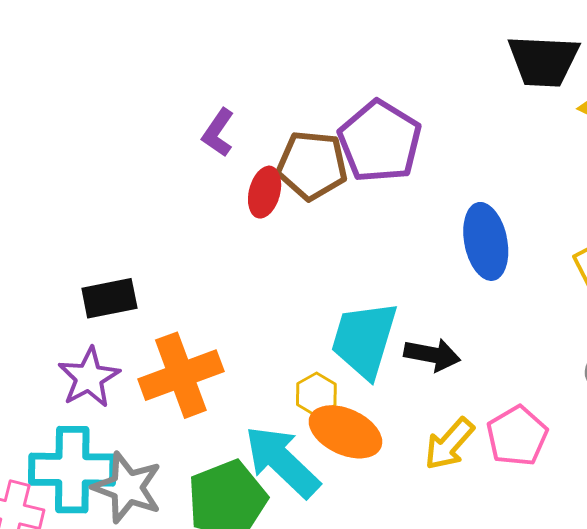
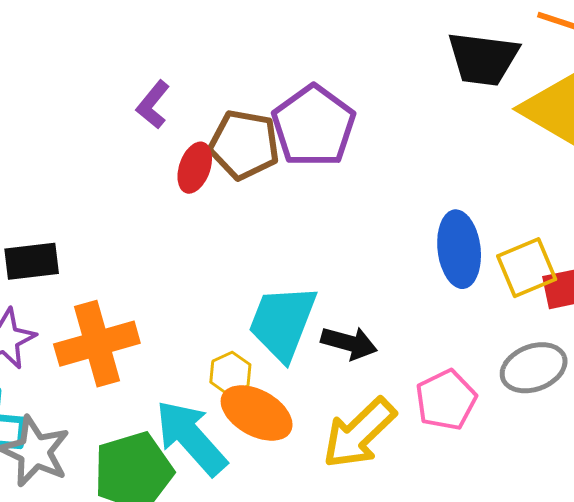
blue ellipse: (486, 241) -> (459, 249), moved
pink pentagon: (517, 436) -> (446, 400), moved
yellow arrow: (449, 444) -> (359, 433), size x1.4

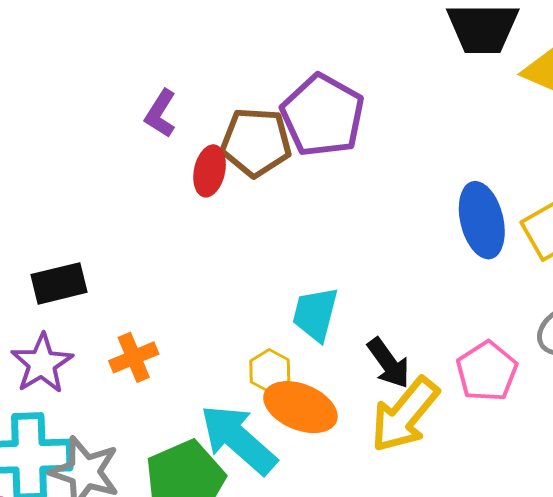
cyan trapezoid: (282, 322) -> (315, 314), size x0.7
black arrow: (349, 343) -> (389, 363), moved, turned 46
orange cross: (97, 344) -> (134, 357), size x0.6

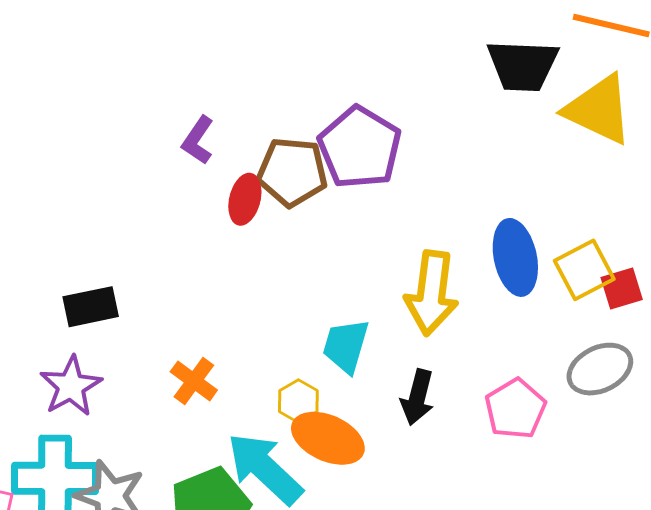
orange cross: (134, 357) -> (194, 381), moved, turned -33
black arrow: (389, 363) -> (417, 397), turned 48
yellow arrow: (405, 415) -> (432, 293), moved, turned -34

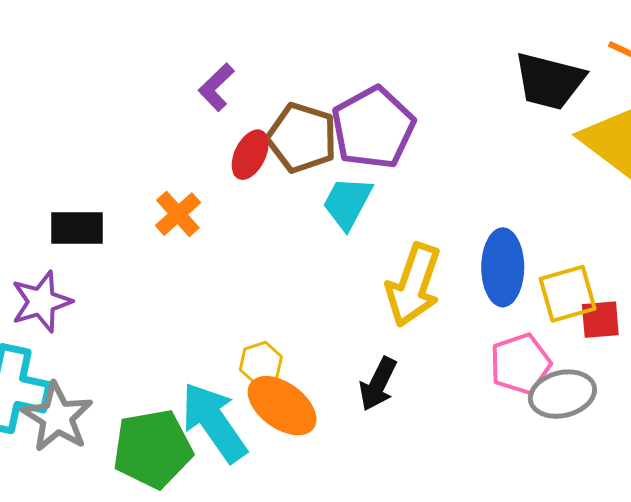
cyan trapezoid: (346, 346) -> (347, 203), moved
orange cross: (194, 381) -> (178, 214), moved
pink pentagon: (515, 409) -> (520, 364), moved

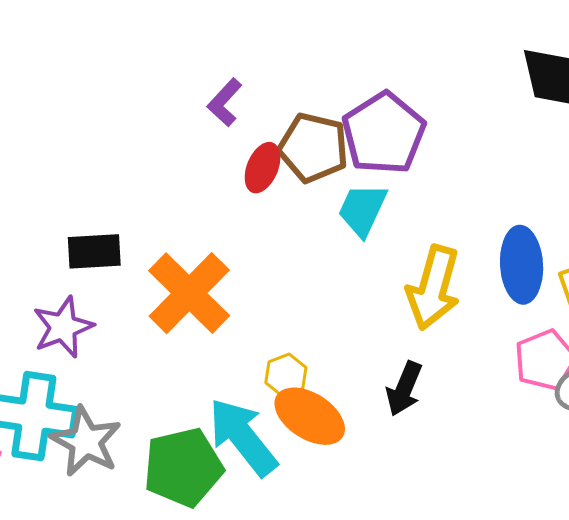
orange cross: (178, 214) -> (189, 293), moved, size x1.8

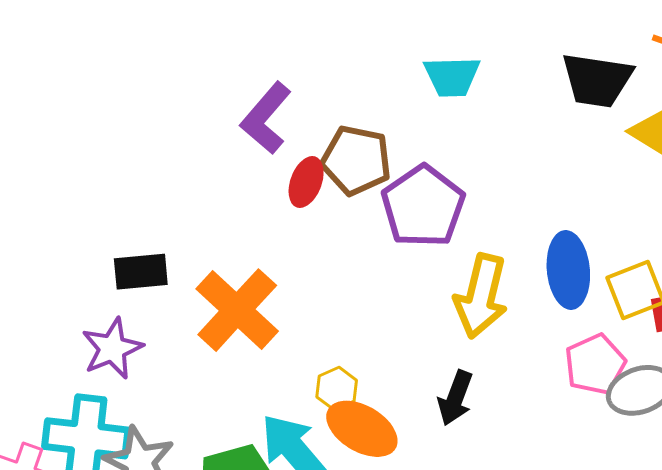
purple L-shape: (225, 102) -> (266, 118), size x1.5
purple pentagon: (384, 133) -> (423, 206), moved
cyan trapezoid: (362, 210) -> (452, 77), moved, turned -114

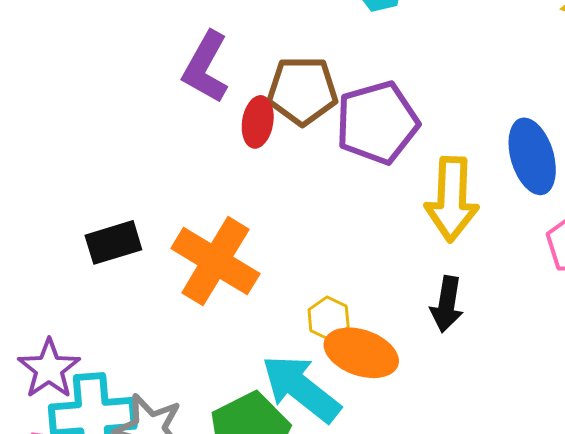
purple pentagon: (423, 206) -> (377, 123), turned 30
purple star: (112, 348) -> (49, 369), moved

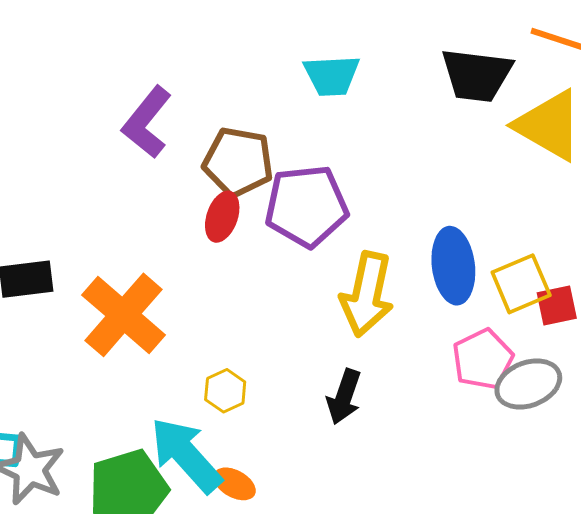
red ellipse: (258, 122) -> (222, 217), moved
orange ellipse: (361, 353) -> (235, 484), moved, size x0.6

